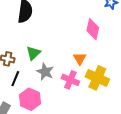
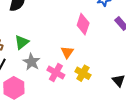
yellow cross: (97, 78) -> (83, 73), size x0.7

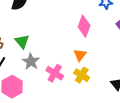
green triangle: (22, 42) -> (22, 41), turned -35
orange triangle: (67, 52) -> (80, 55), moved

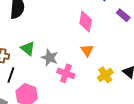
gray star: (31, 62) -> (50, 58), moved
yellow cross: (82, 75) -> (105, 75), moved, turned 35

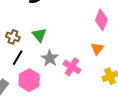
gray star: (50, 58) -> (50, 58), moved

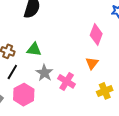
green triangle: (39, 35) -> (34, 49), turned -42

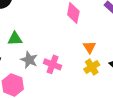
orange triangle: (92, 63) -> (90, 47), moved

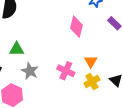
pink cross: (53, 64) -> (66, 71), moved

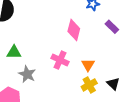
pink cross: (66, 71) -> (60, 60), moved

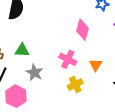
yellow cross: (89, 85) -> (75, 85), moved

